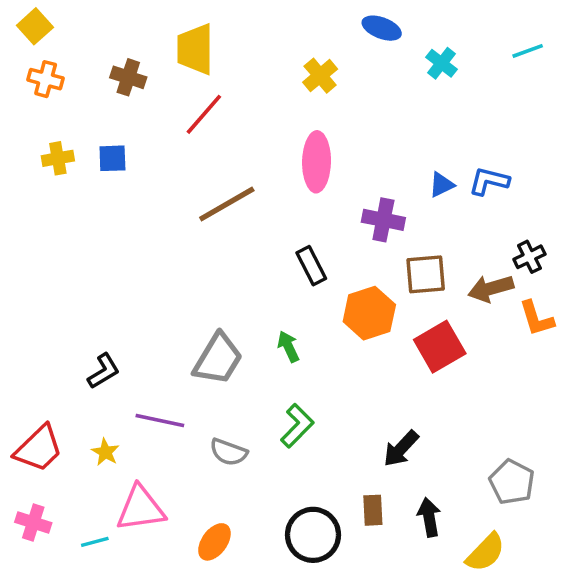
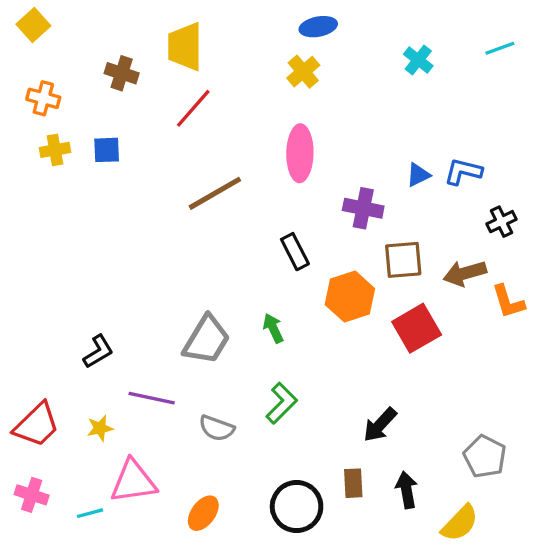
blue ellipse: (382, 28) -> (318, 27), moved, turned -32
orange cross: (46, 79) -> (43, 98), moved
black cross: (529, 257) -> (502, 222), moved
yellow star: (105, 452) -> (100, 428), turned 30

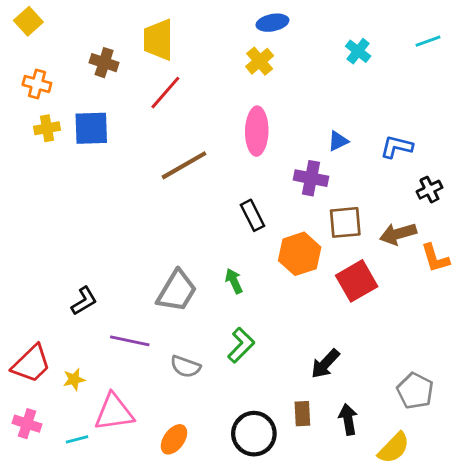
blue square: (107, 150) -> (91, 128), size x1.5
blue triangle: (418, 175) -> (338, 141), moved
yellow star: (100, 428) -> (74, 379), moved

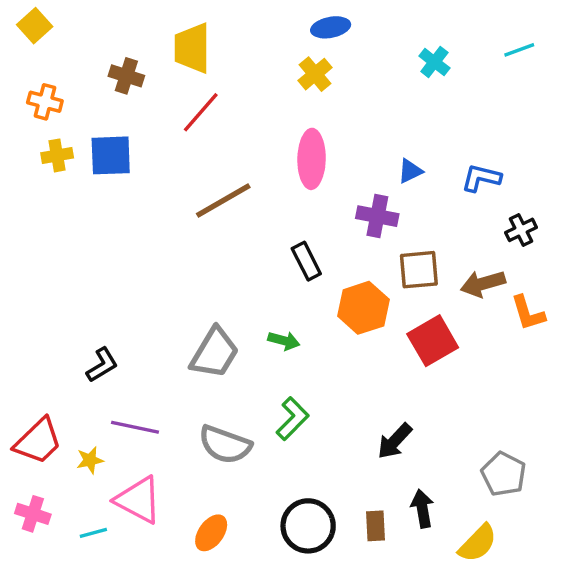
green arrow: (234, 281) -> (284, 341), turned 130
purple line: (130, 341) -> (135, 427), moved
gray semicircle: (185, 367) -> (225, 445), size x1.4
pink triangle: (114, 412) -> (138, 500), turned 36
brown rectangle: (302, 414) -> (376, 526), moved

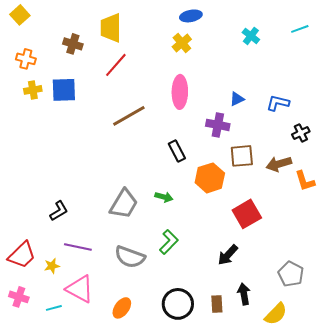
red square: (433, 341) -> (247, 214), moved

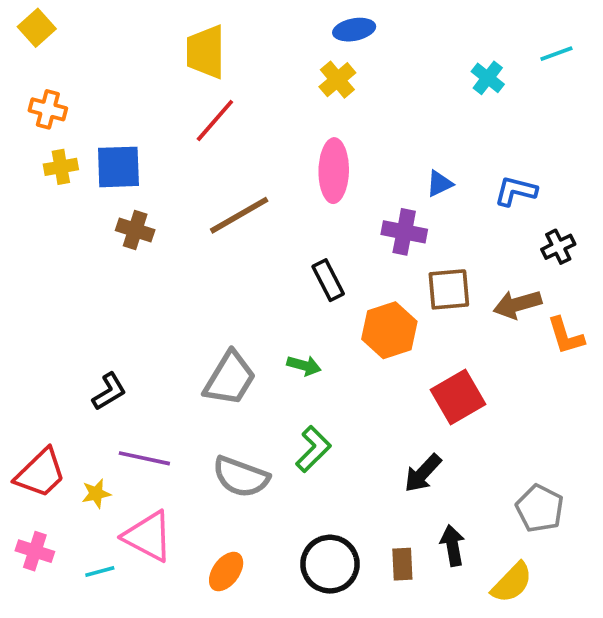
cyan cross: (251, 36) -> (488, 78), moved
brown cross: (73, 44) -> (135, 230), moved

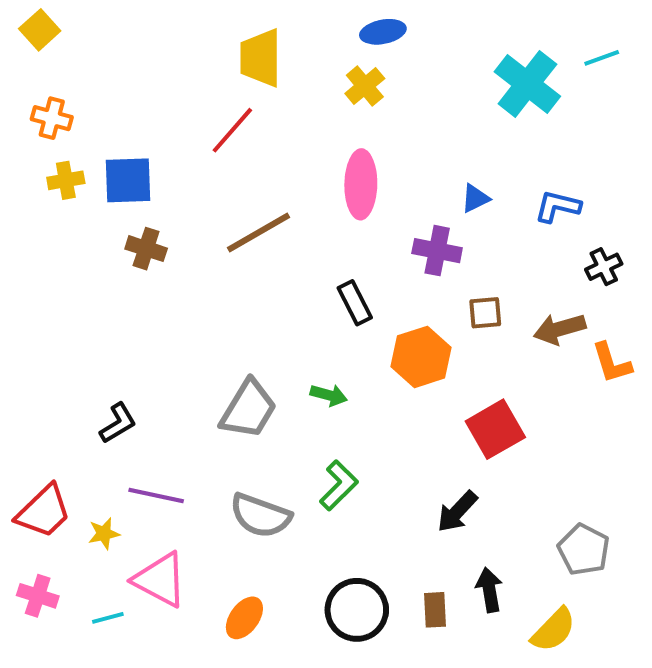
yellow trapezoid: (206, 52) -> (260, 58), moved
cyan cross: (488, 78) -> (527, 84), size x1.8
brown square: (449, 289) -> (485, 313), size x0.7

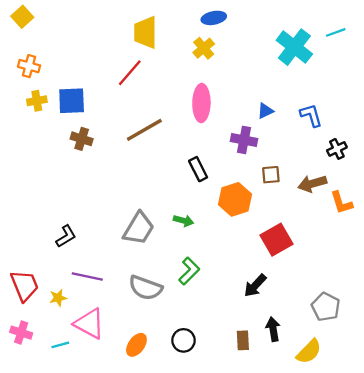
blue L-shape: (558, 206) -> (311, 115), turned 60
red trapezoid: (44, 512) -> (25, 286), turned -68
black circle: (357, 610) -> (184, 340), moved, size x0.7

